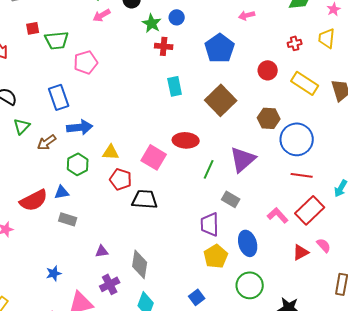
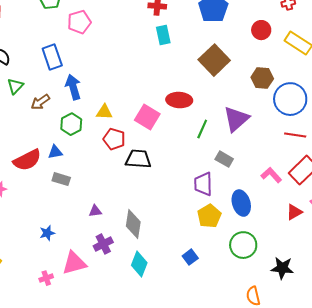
cyan rectangle: (175, 86) -> (163, 35), moved
blue arrow: (80, 127) -> (73, 87), turned -100

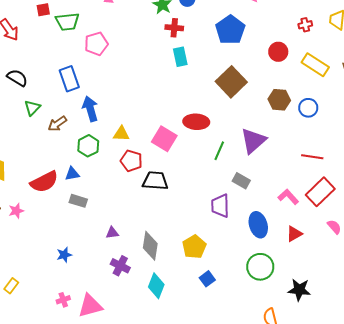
blue circle: (290, 99) -> (308, 108), moved, size x0.6
red triangle: (294, 212) -> (294, 234), moved
yellow pentagon: (209, 216) -> (194, 247), moved
purple cross: (103, 244) -> (120, 266), turned -36
pink triangle: (74, 263) -> (90, 306), moved

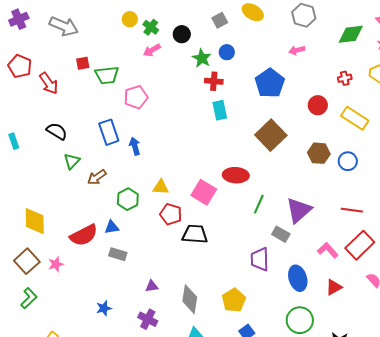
blue arrow: (90, 109) -> (135, 146), moved, size x0.7
purple triangle: (253, 141) -> (299, 210), moved
purple cross: (120, 266) -> (148, 319), moved

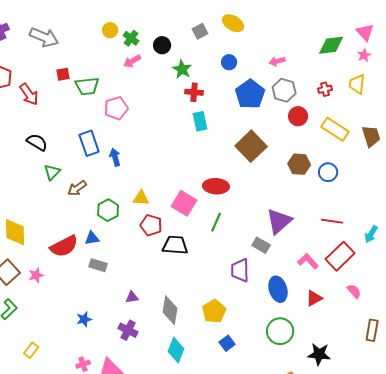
gray hexagon: (304, 15) -> (284, 90), moved
blue circle: (227, 52) -> (229, 62), moved
green line: (259, 204) -> (216, 222), moved

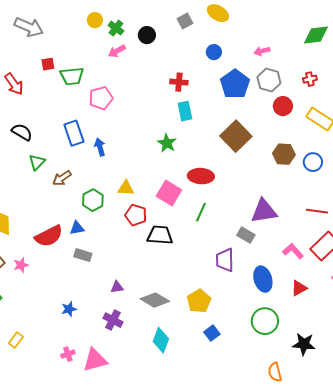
green star: (182, 69) -> (167, 143), moved
purple triangle: (279, 221) -> (264, 211), turned 32
gray diamond: (170, 310) -> (155, 300), turned -68

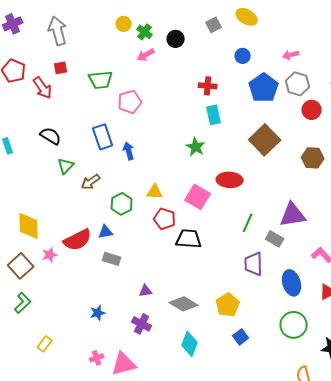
gray arrow: (29, 27) -> (58, 31), turned -128
red square: (48, 64) -> (61, 68), moved
green line: (201, 212) -> (248, 223), moved
pink star: (21, 265) -> (50, 255), moved

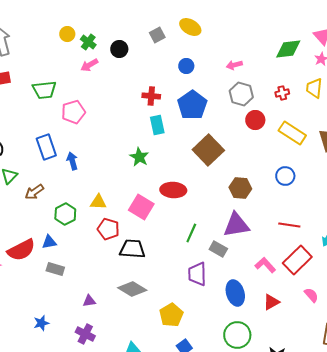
blue pentagon: (264, 88) -> (192, 105), moved
brown hexagon: (313, 158) -> (240, 188), moved
gray diamond: (184, 304) -> (132, 289), moved

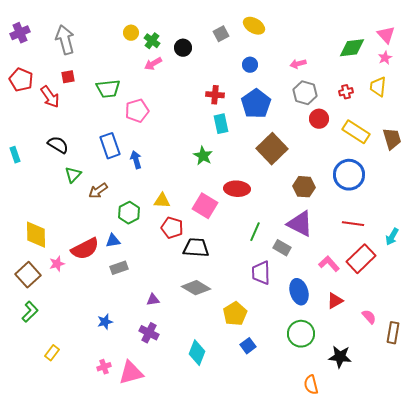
blue circle: (285, 176) -> (349, 175), size x1.6
purple triangle: (236, 225) -> (300, 224), turned 36
gray rectangle: (55, 269) -> (119, 268), turned -36
pink semicircle: (311, 295) -> (369, 317), moved

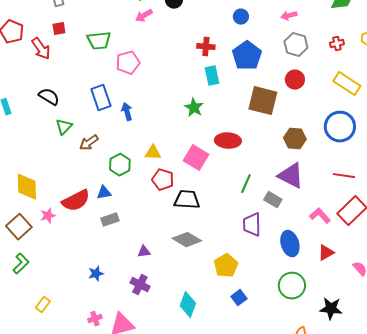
red circle: (319, 119) -> (295, 80), moved
brown square: (272, 149) -> (263, 101), turned -32

